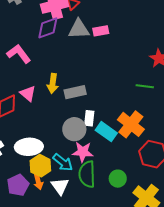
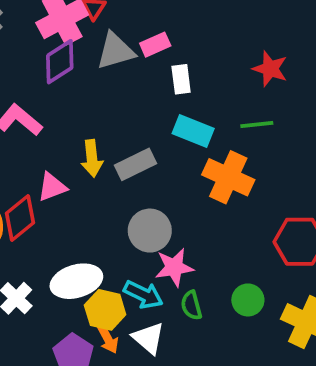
pink triangle: (28, 94) -> (52, 187), turned -48
white rectangle: (89, 118) -> (181, 79), moved
orange cross: (131, 124) -> (228, 177), moved
cyan rectangle: (106, 132) -> (193, 131), moved
green semicircle: (87, 174) -> (191, 305), size x0.6

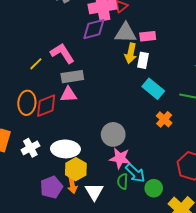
white rectangle: (181, 79) -> (143, 60), moved
yellow arrow: (92, 158) -> (131, 53), moved
gray rectangle: (135, 164) -> (72, 77), moved
orange cross: (228, 177) -> (164, 119), size x0.6
cyan arrow: (143, 295) -> (135, 173), moved

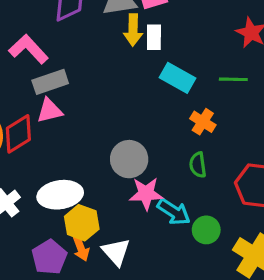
green semicircle: (123, 181) -> (198, 165), moved

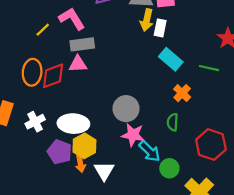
purple pentagon: (49, 257) -> (60, 152), moved, turned -30

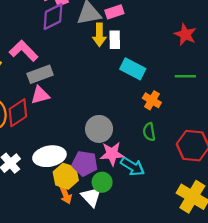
green line: (209, 68) -> (185, 76), moved
purple pentagon: (60, 152) -> (85, 163), moved
green circle: (169, 168) -> (102, 182), moved

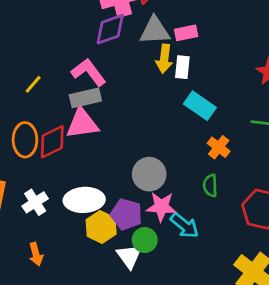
pink L-shape: (24, 51) -> (89, 72), moved
pink triangle: (40, 95) -> (82, 124), size x1.4
orange arrow: (66, 195) -> (36, 254), moved

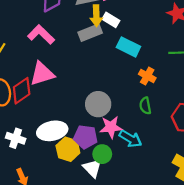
white rectangle: (182, 67) -> (111, 20), turned -56
gray rectangle: (85, 98) -> (90, 33), moved
white cross: (35, 202) -> (16, 138), turned -30

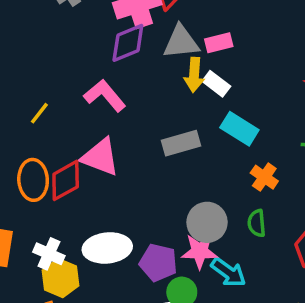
gray rectangle: (90, 33) -> (181, 143), moved
pink triangle: (42, 74) -> (100, 157), turned 32
gray circle: (98, 104) -> (207, 222), moved
yellow hexagon: (68, 149) -> (60, 278), moved

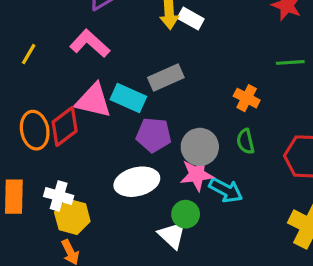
yellow line: (39, 113) -> (29, 54), moved
cyan rectangle: (239, 129) -> (128, 98), moved
white ellipse: (107, 248) -> (137, 182), moved
purple pentagon: (158, 263) -> (154, 135), moved

